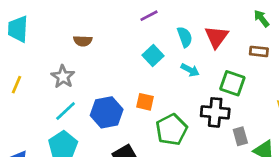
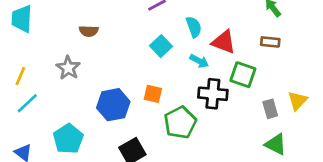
red triangle: (217, 37) -> (224, 42), moved, turned -45
cyan line: (66, 111) -> (27, 103), moved
black cross: (215, 112) -> (213, 94), moved
gray rectangle: (240, 136) -> (270, 109), moved

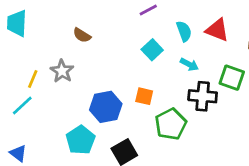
brown semicircle: (89, 31) -> (82, 35), turned 30
red triangle: (224, 42) -> (217, 30), moved
yellow line: (20, 76) -> (33, 79), moved
cyan pentagon: (68, 139) -> (81, 140), moved

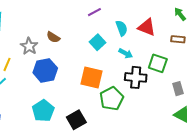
brown semicircle: (82, 35) -> (53, 37), moved
gray star: (62, 71) -> (29, 46), moved
orange square: (144, 96) -> (91, 77), size x1.6
blue hexagon: (106, 107) -> (45, 70), moved

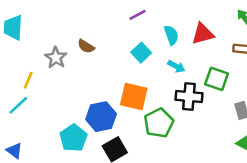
red triangle: (147, 27) -> (203, 34), turned -36
blue hexagon: (45, 70) -> (101, 117), moved

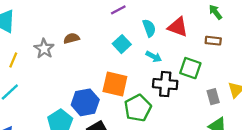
red triangle: (203, 34) -> (178, 27), turned 35
brown semicircle: (86, 46) -> (71, 38), turned 133
yellow line: (28, 80) -> (13, 60), moved

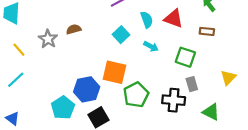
yellow line: (13, 60) -> (19, 50), turned -64
black cross: (165, 84) -> (174, 100), moved
gray rectangle: (213, 97) -> (192, 84), moved

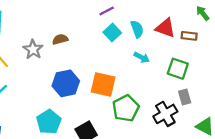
brown rectangle: (207, 31) -> (189, 36), moved
cyan square: (121, 35) -> (112, 32), moved
blue hexagon: (87, 89) -> (66, 83), moved
black cross: (174, 100) -> (165, 114), turned -35

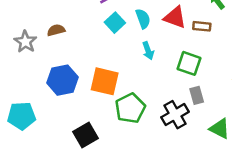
cyan arrow: (142, 57) -> (148, 51), turned 42
cyan pentagon: (49, 122) -> (22, 116), moved, turned 30

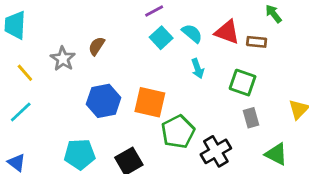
cyan semicircle: (143, 19) -> (192, 33), turned -30
brown semicircle: (56, 30) -> (97, 46), turned -42
black cross: (175, 115) -> (216, 151), moved
cyan pentagon: (22, 116) -> (80, 154), moved

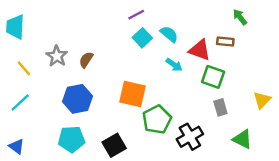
red triangle: (227, 32) -> (200, 50), moved
brown semicircle: (97, 46) -> (86, 60), moved
cyan arrow: (198, 69) -> (174, 65), turned -35
blue hexagon: (104, 101) -> (78, 99), moved

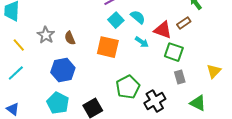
brown rectangle: (225, 41) -> (184, 23), turned -40
brown semicircle: (86, 60) -> (70, 38), turned -56
orange square: (133, 94) -> (108, 47), moved
cyan pentagon: (71, 139) -> (58, 103), turned 30

